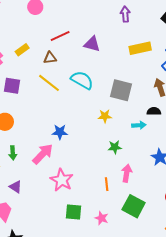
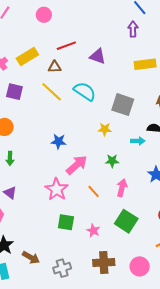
yellow rectangle: (22, 50) -> (27, 57), size x1.5
pink arrow: (43, 154) -> (77, 165), moved
orange line: (107, 184) -> (94, 191), moved, turned -40

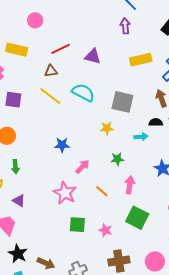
yellow rectangle: (27, 57) -> (17, 50), moved, turned 50
pink arrow: (77, 165) -> (82, 167), size x0.7

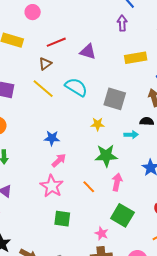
brown triangle: (51, 71) -> (45, 64), turned -32
green star: (117, 159) -> (106, 156), size x1.6
pink arrow: (82, 167) -> (59, 160), moved
pink star: (105, 230) -> (102, 233), moved

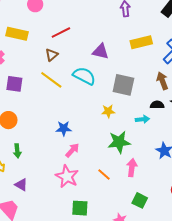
purple triangle: (88, 52) -> (101, 51), moved
green square: (122, 215) -> (140, 200), size x0.7

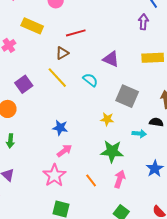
cyan semicircle: (84, 76) -> (90, 80), size x0.7
purple square: (14, 84) -> (24, 84), moved, turned 36

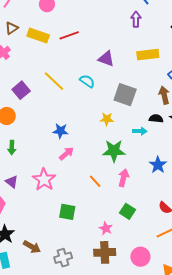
yellow rectangle: (32, 26) -> (38, 36), moved
brown triangle: (62, 53) -> (12, 28), moved
pink star: (54, 175) -> (44, 180), moved

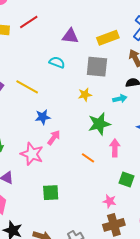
yellow rectangle: (148, 55) -> (108, 38), moved
yellow line: (54, 81) -> (27, 87), moved
pink star: (44, 180) -> (32, 154), moved
green square: (67, 212) -> (51, 193), moved

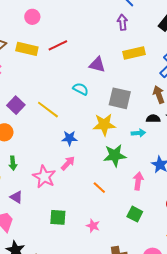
yellow rectangle: (108, 38) -> (134, 53), moved
yellow star: (85, 95) -> (104, 125), size x1.6
blue star: (43, 117) -> (69, 138), moved
pink arrow: (115, 148) -> (138, 181), moved
pink star: (110, 201) -> (93, 226), moved

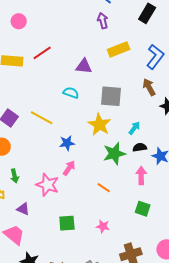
pink circle: (32, 17) -> (19, 21), moved
black semicircle: (153, 119) -> (140, 147), moved
yellow star: (104, 125) -> (99, 125), turned -30
cyan arrow: (138, 133) -> (134, 128), turned -40

